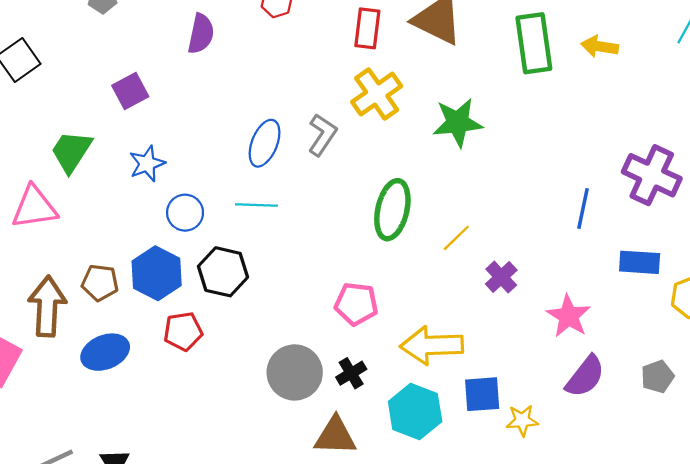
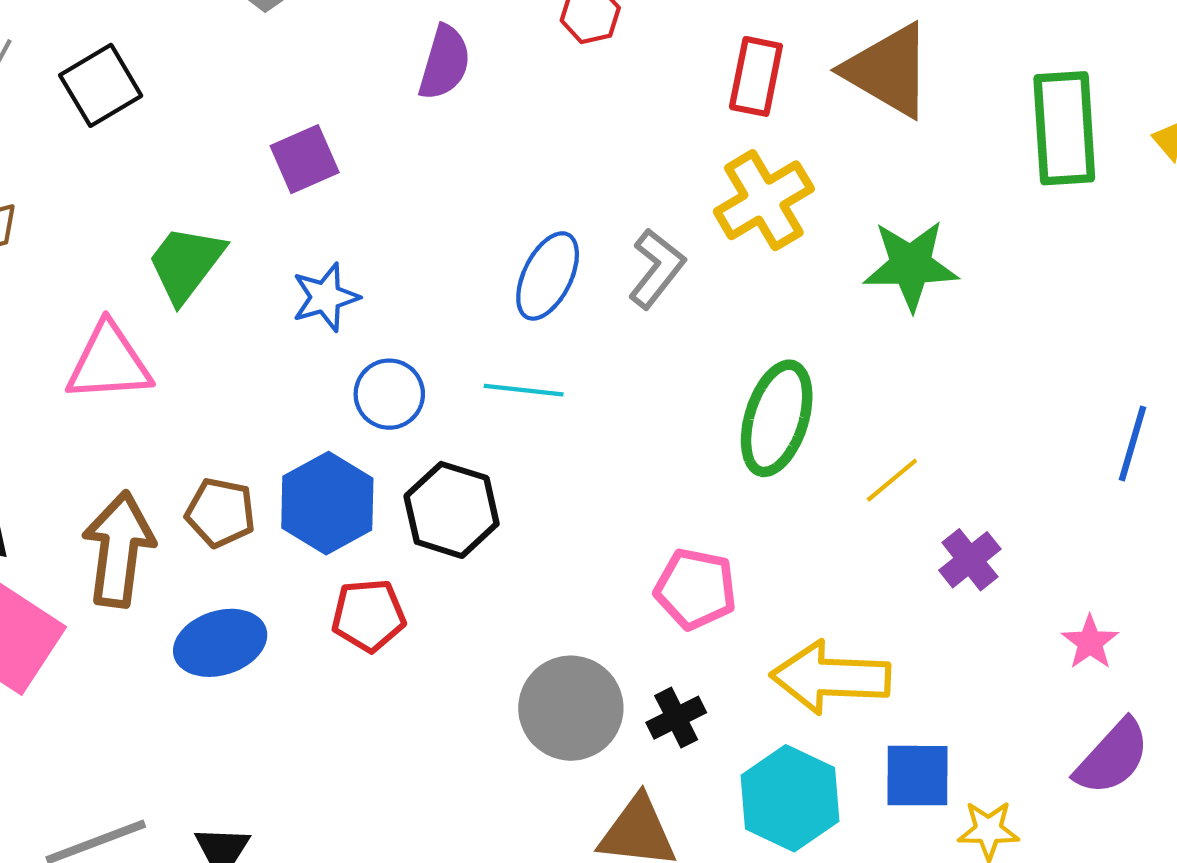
pink star: (569, 316) -> (1090, 642), size x0.7

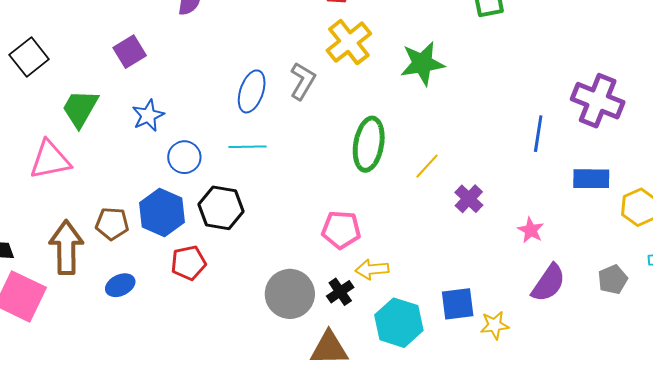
black square: (101, 85) -> (29, 57), moved
blue ellipse: (220, 643) -> (120, 285), size x0.7
yellow arrow: (831, 677) -> (372, 269), moved, size x0.6

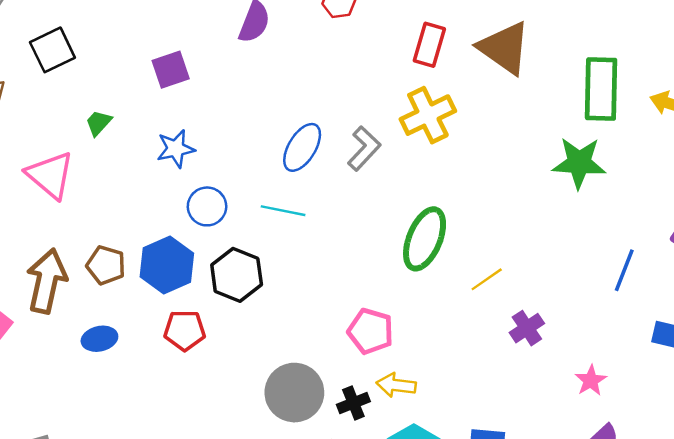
green star: (422, 63) -> (579, 163), moved
green trapezoid: (80, 108) -> (98, 123), size x0.6
pink triangle: (50, 160) -> (50, 175), turned 39

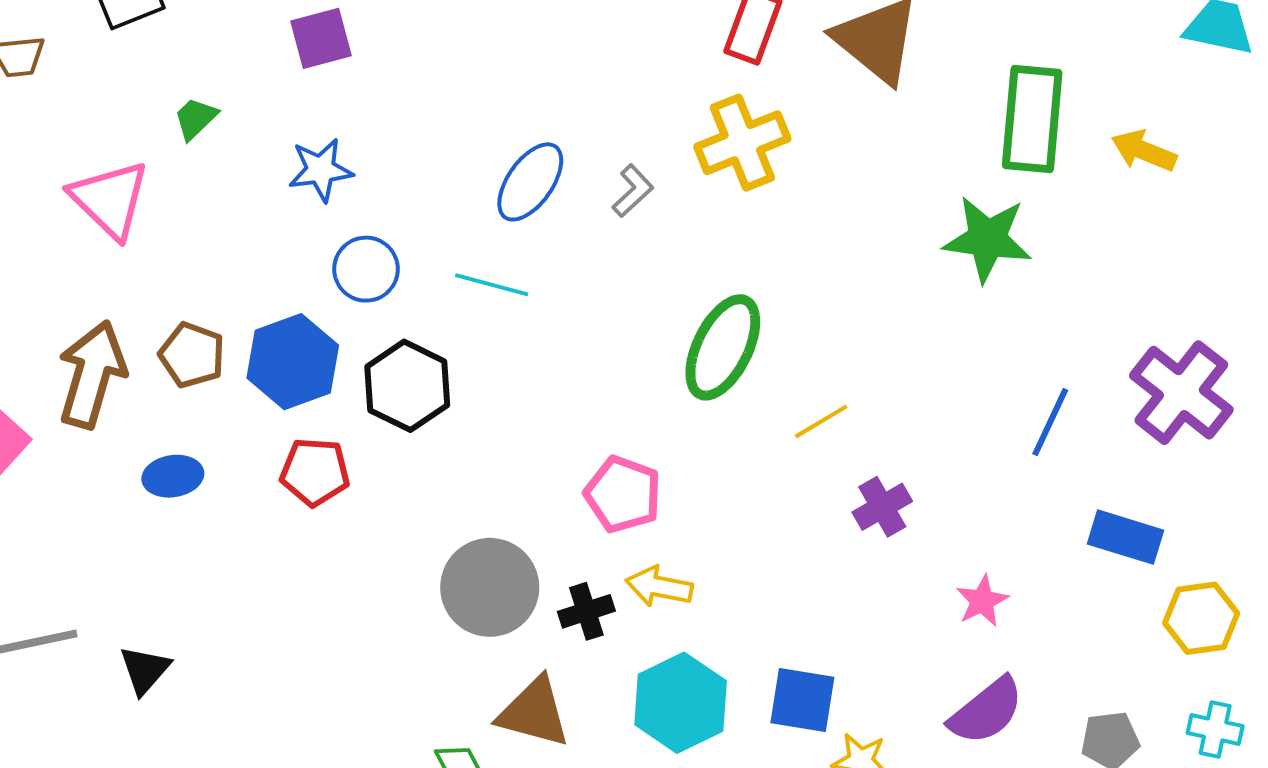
gray L-shape: (364, 148) -> (633, 191), size x0.7

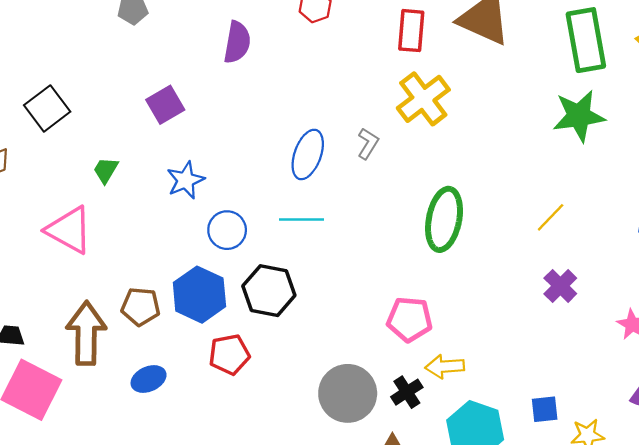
yellow line: (821, 421) -> (551, 217), moved
blue square: (802, 700) -> (545, 409), size x0.7

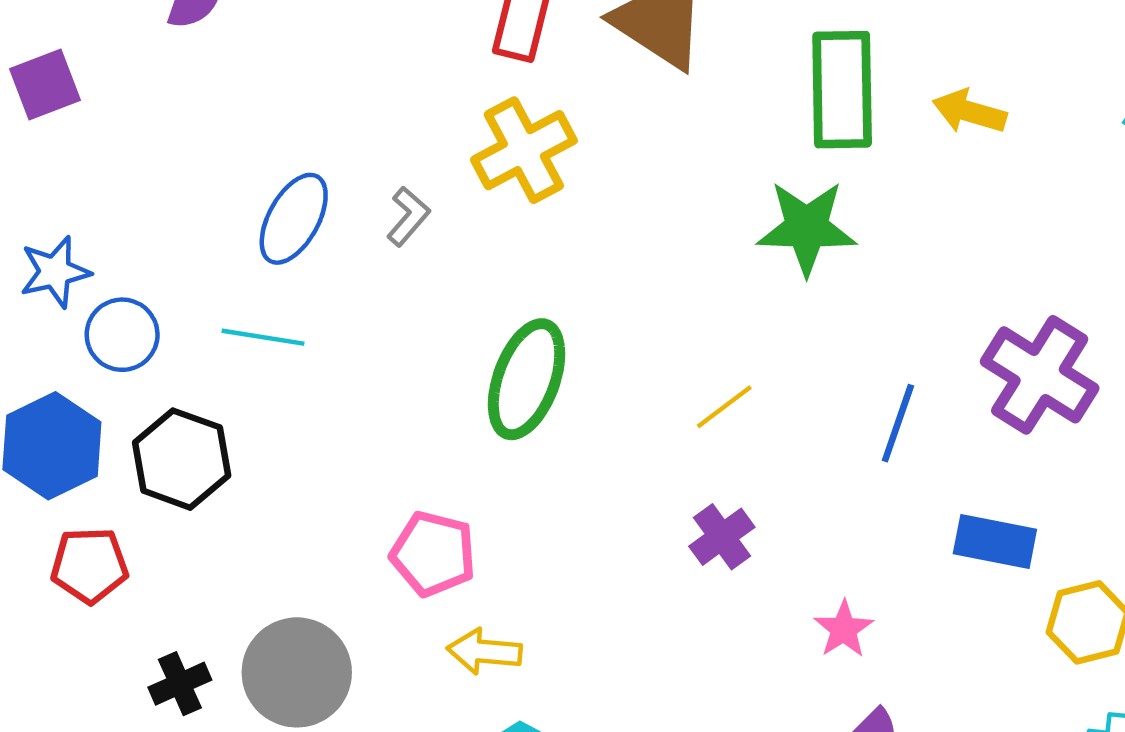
blue star: (186, 180) -> (55, 272), moved
black cross: (407, 392) -> (180, 684), moved

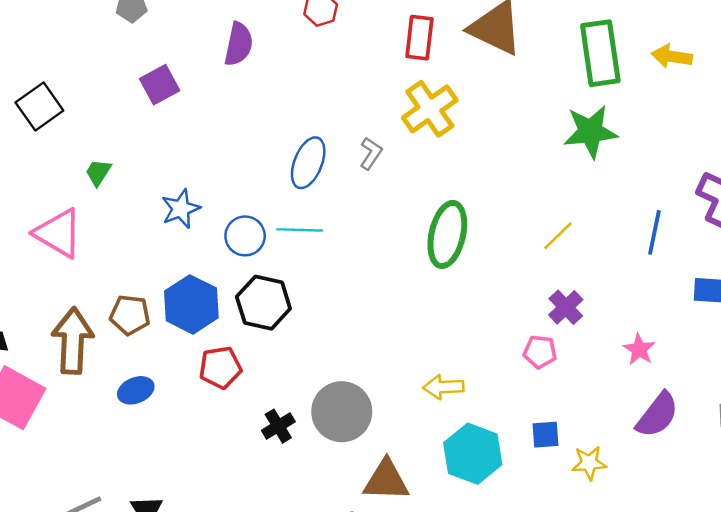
purple square: (45, 85) -> (160, 85), moved
blue circle: (122, 335) -> (245, 236), moved
pink pentagon: (433, 554) -> (540, 352), moved, size x0.7

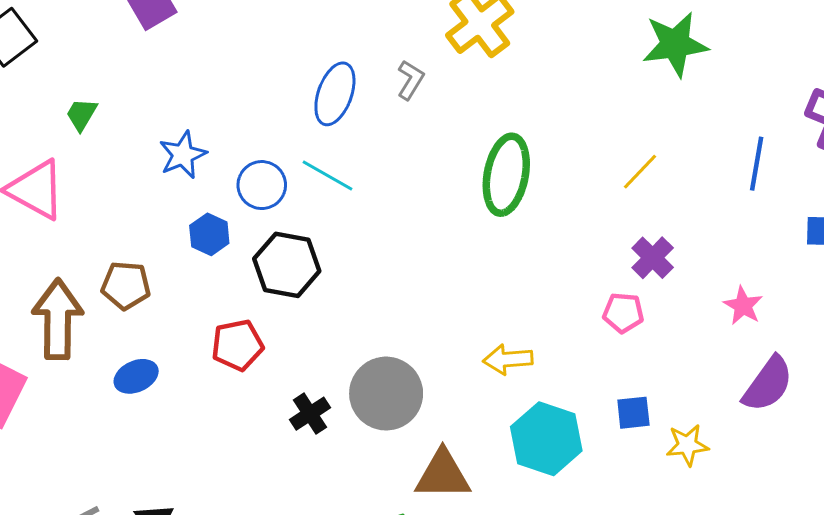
cyan line: (300, 230) -> (327, 175), turned 30
blue hexagon: (191, 304) -> (209, 234), moved, size x0.6

